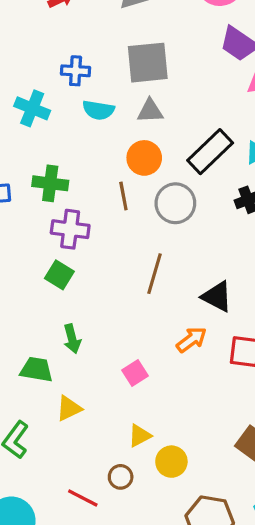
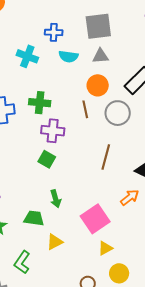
pink square: (135, 373) -> (95, 219), size x1.8
yellow triangle: (140, 436) -> (105, 248), moved

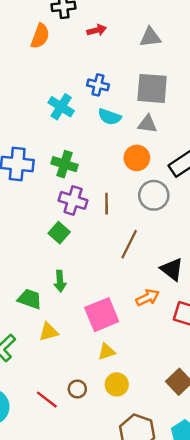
brown line: (85, 109) -> (107, 204), moved

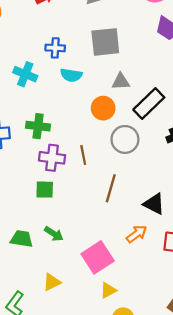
gray triangle: (147, 124) -> (121, 81), moved
green square: (59, 233) -> (45, 190), turned -30
green arrow: (60, 281) -> (54, 234), turned -42
green trapezoid: (30, 299) -> (22, 239), moved

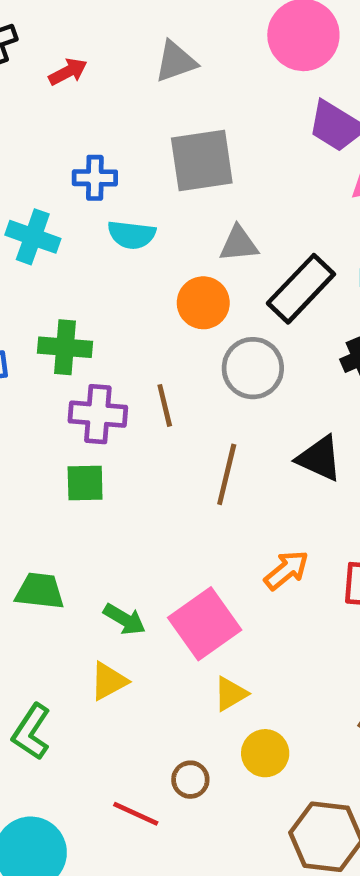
black triangle: (154, 204) -> (319, 458), moved
green arrow: (54, 234) -> (125, 619), moved

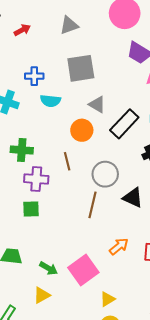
gray triangle: (239, 244) -> (97, 104), turned 36
gray circle: (253, 368) -> (105, 174), moved
brown line: (165, 405) -> (67, 161), moved
yellow triangle: (231, 694) -> (107, 299), moved

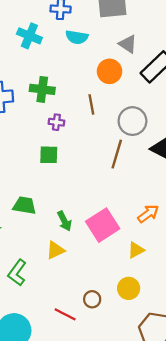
purple cross: (36, 179) -> (56, 122), size x0.6
orange arrow: (119, 246) -> (148, 214), moved
green arrow: (49, 268) -> (64, 221), turned 30
yellow triangle: (107, 299) -> (136, 250), moved

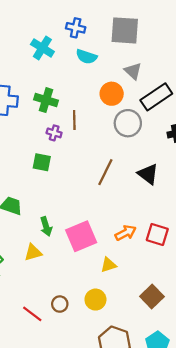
brown line: (91, 104) -> (74, 120), moved
gray circle: (132, 121) -> (128, 123), moved

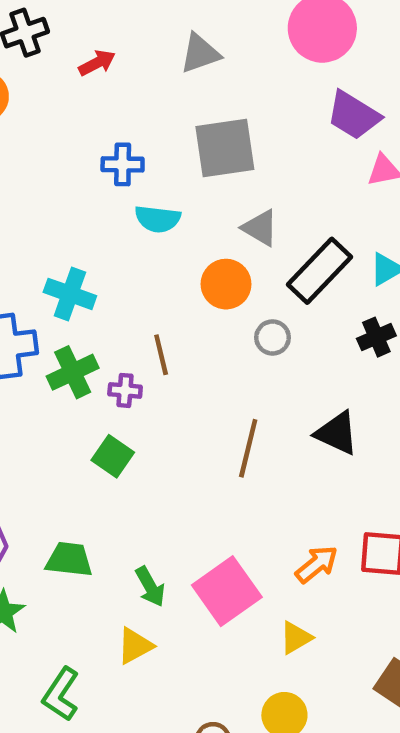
cyan cross: (42, 48) -> (70, 294), moved
green cross: (46, 100) -> (73, 372), moved, turned -30
gray circle: (128, 123) -> (273, 337), size x0.6
green square: (42, 162) -> (113, 456), turned 36

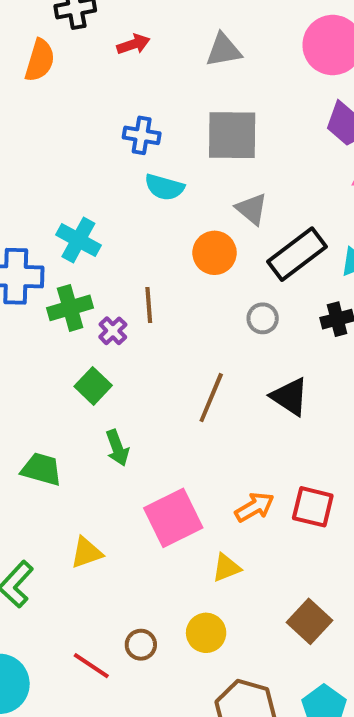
gray circle: (273, 337) -> (263, 318), moved
purple cross: (125, 390) -> (113, 331), turned 32
green arrow: (150, 587) -> (117, 448), moved

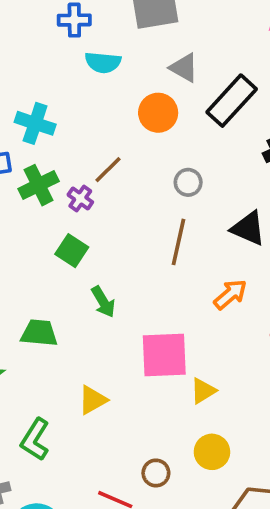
brown line: (149, 305) -> (108, 170), turned 60
gray circle: (263, 318) -> (188, 182), moved
orange arrow: (254, 507) -> (230, 294), moved
pink square: (173, 518) -> (164, 355), turned 34
yellow triangle: (226, 568) -> (203, 391), moved

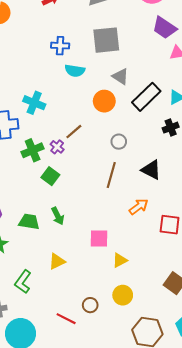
green cross: (39, 185) -> (33, 150), moved
green arrow: (103, 302) -> (58, 216), moved
pink square: (164, 355) -> (99, 239), size x0.7

